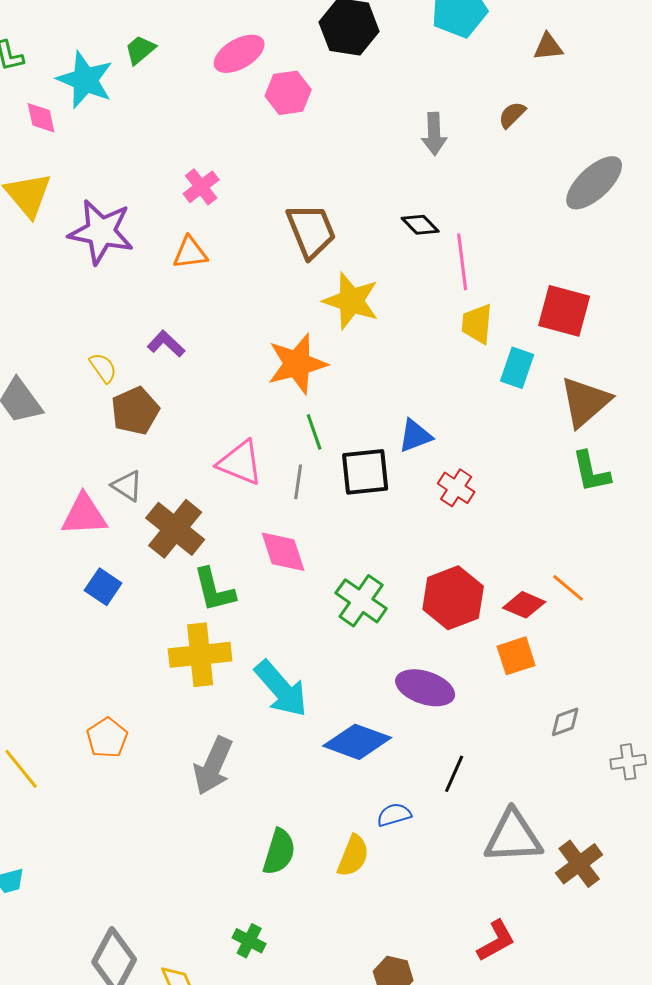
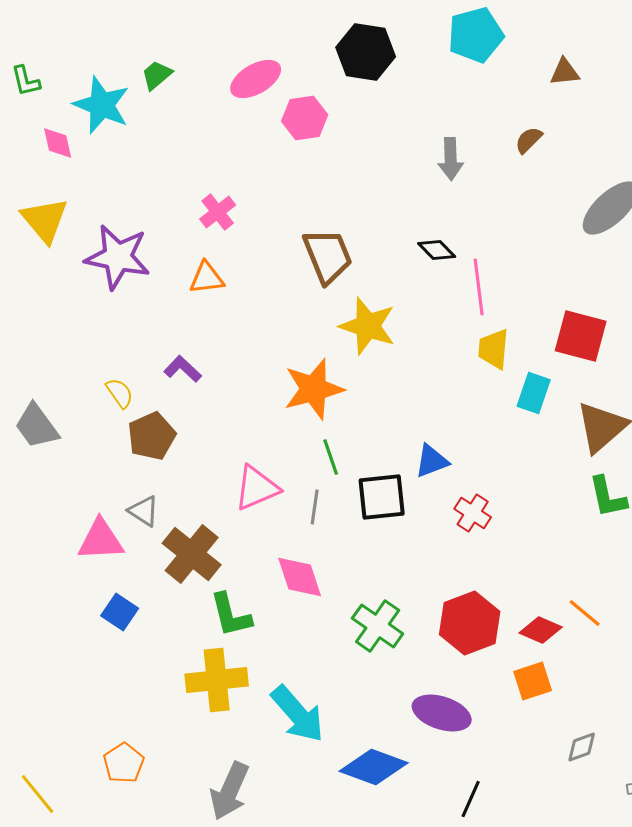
pink triangle: (240, 463) -> (257, 488), turned -45

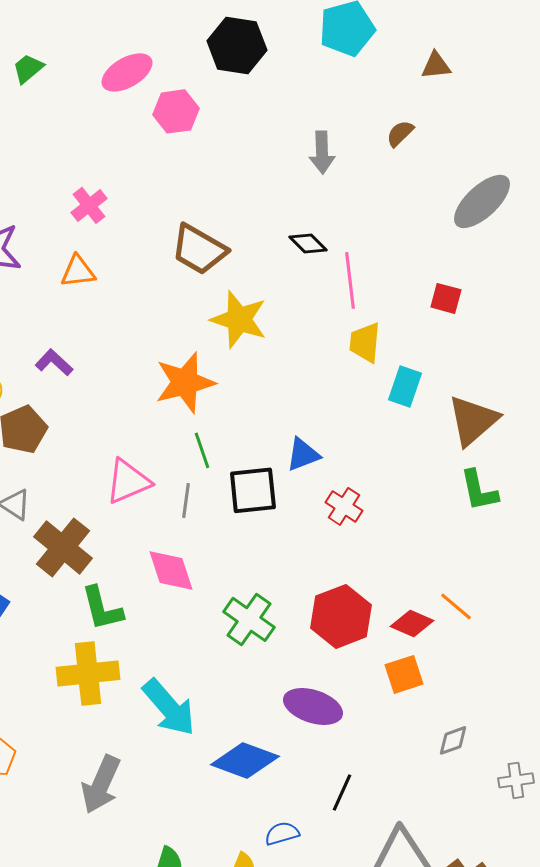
brown trapezoid: (328, 256) -> (199, 249), turned 142
red square: (581, 336) -> (446, 298), moved, size x0.6

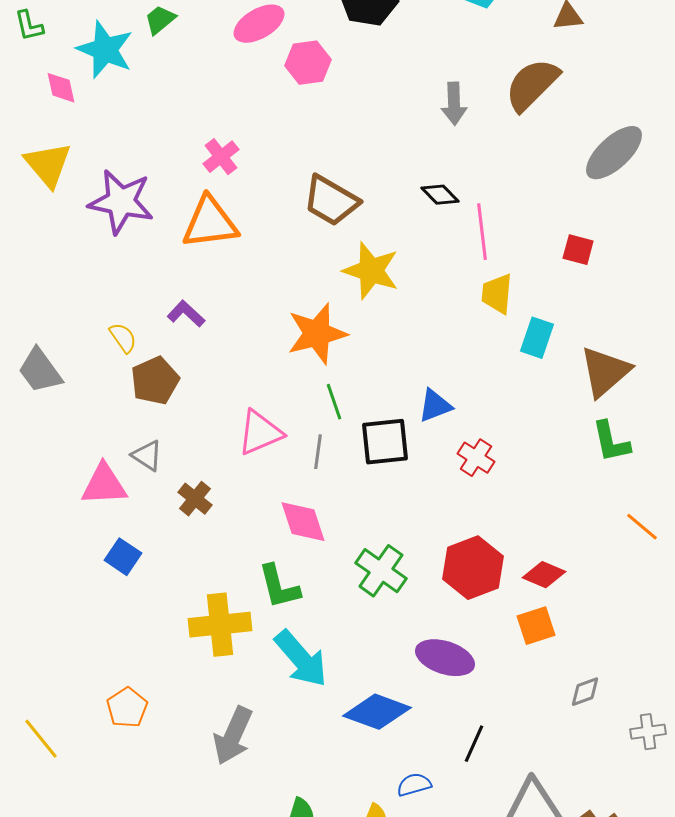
brown semicircle: (400, 133) -> (532, 85), size x2.0
orange triangle: (78, 271) -> (210, 223), size x1.6
brown cross: (63, 547) -> (195, 499), size x0.6
orange line: (456, 606) -> (642, 527), moved
green L-shape: (102, 608) -> (279, 587), moved

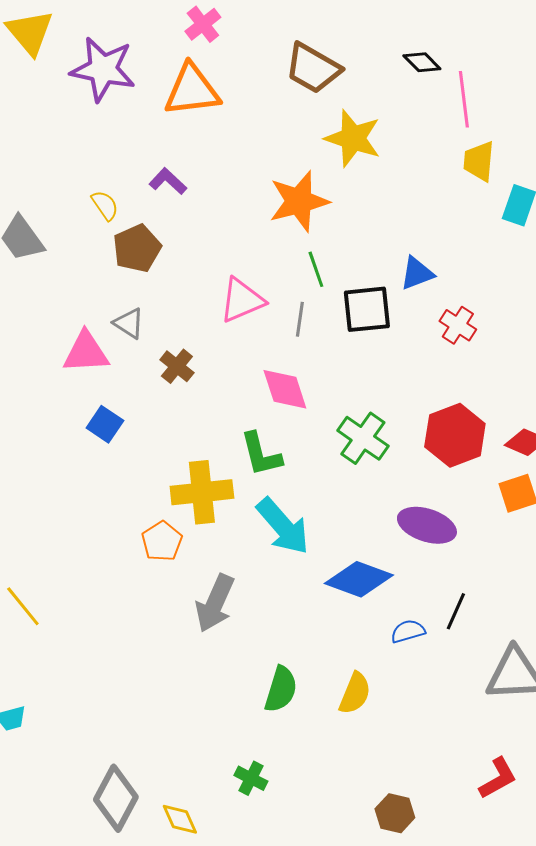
orange pentagon: (127, 708) -> (162, 541), moved
blue semicircle: (414, 785) -> (408, 631), moved

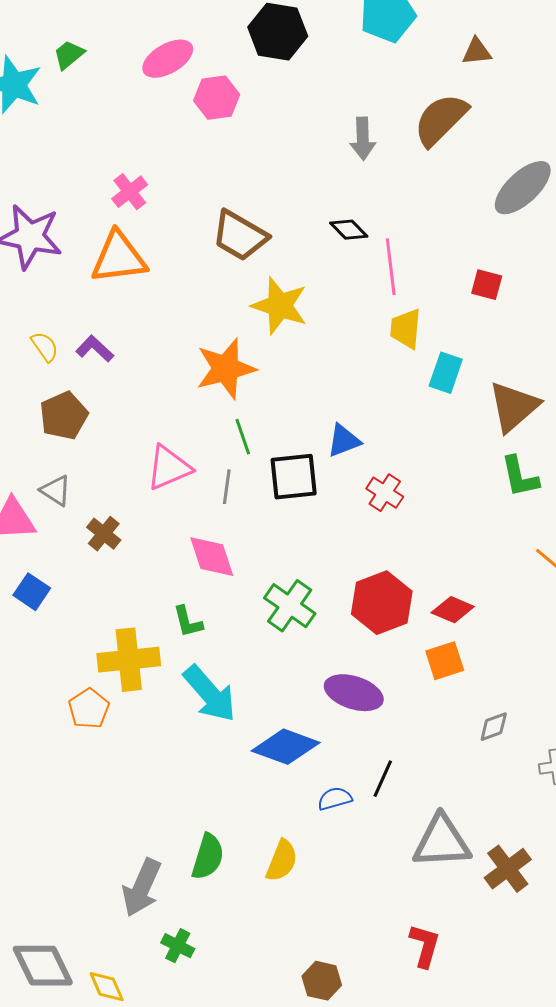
yellow semicircle: (105, 205) -> (45, 347), moved
green L-shape: (261, 454) -> (188, 622), size x0.7
gray arrow: (215, 603) -> (142, 888), moved
red L-shape: (498, 778) -> (425, 946), turned -45
gray diamond: (116, 798) -> (43, 966), turned -54

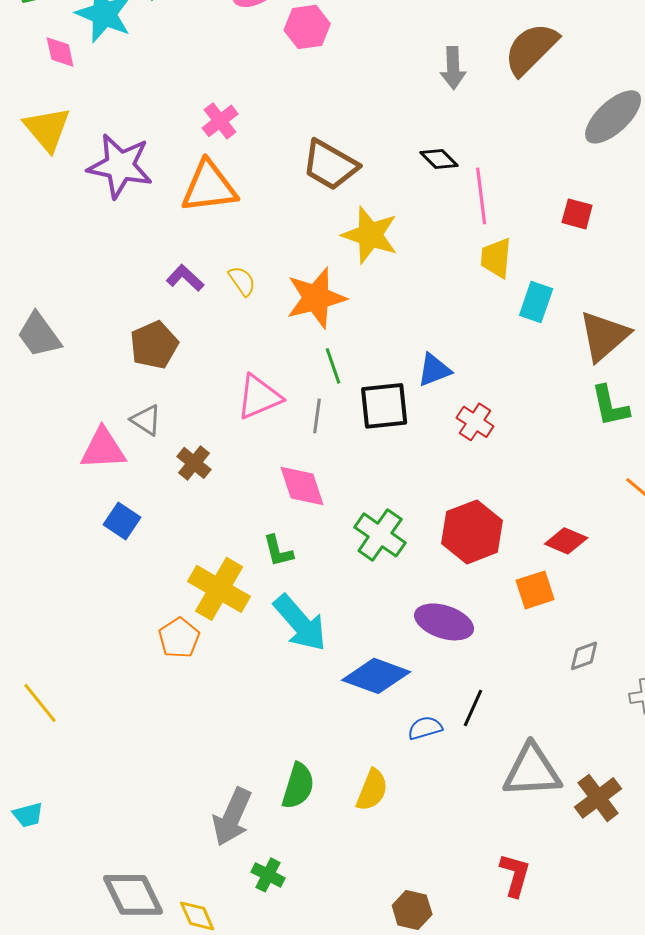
yellow semicircle: (45, 347) -> (242, 281), moved
red diamond: (453, 610) -> (566, 541), moved
yellow cross: (129, 660) -> (219, 589), turned 36

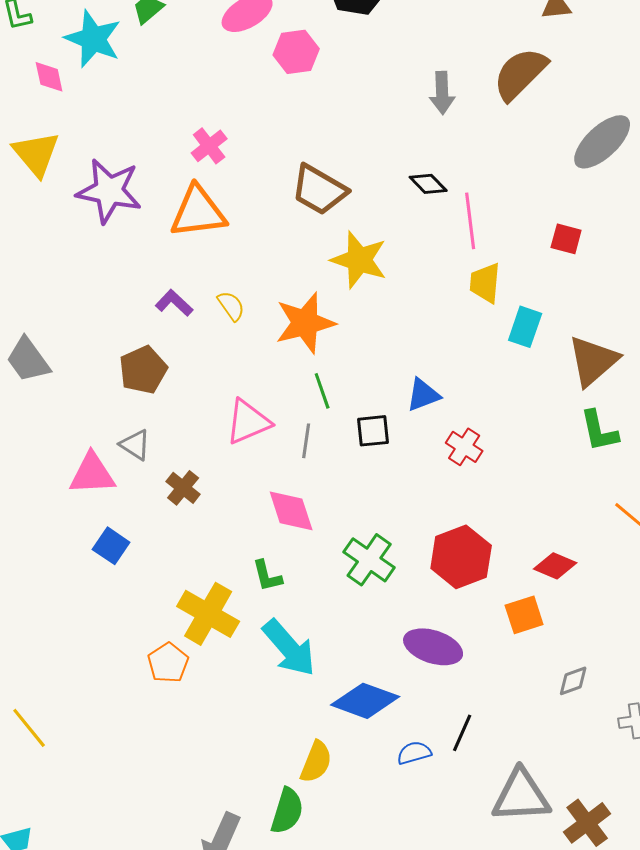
black square: (384, 406) -> (373, 431), size x0.7
yellow semicircle: (372, 790) -> (316, 762), moved

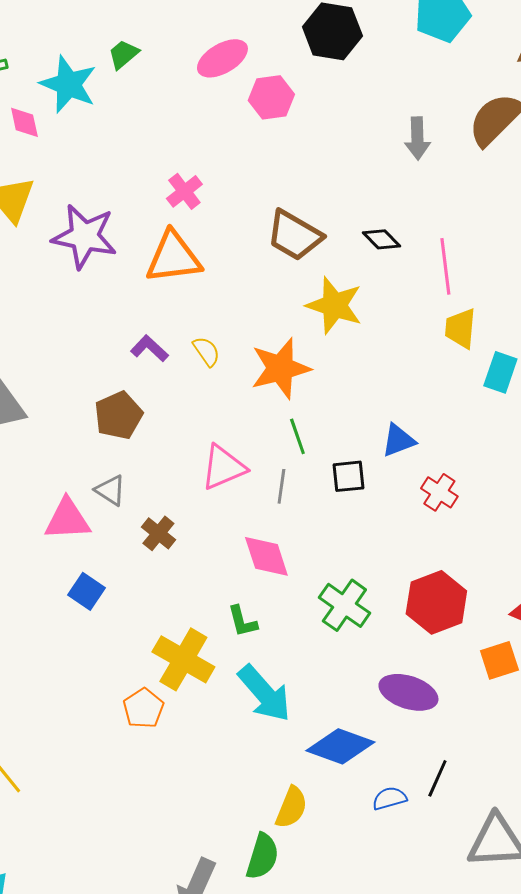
black diamond: (428, 184) -> (381, 239), moved

